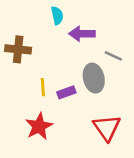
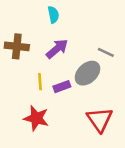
purple arrow: (82, 34) -> (57, 49), moved, turned 140
gray ellipse: (94, 78) -> (87, 73), turned 60
red star: (39, 126) -> (36, 118), turned -30

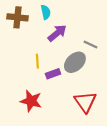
brown cross: (17, 46) -> (17, 17), moved
purple arrow: (57, 49) -> (57, 33), moved
yellow line: (40, 82) -> (37, 61), moved

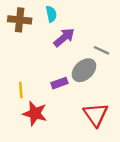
yellow line: (37, 61) -> (21, 90), moved

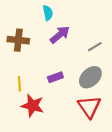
brown cross: (20, 20) -> (18, 40), moved
gray line: (102, 50) -> (95, 47), turned -56
gray ellipse: (84, 70) -> (90, 77), moved

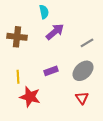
red triangle: (89, 107) -> (82, 98), size x0.6

